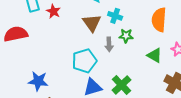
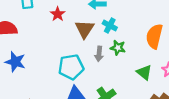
red star: (53, 11) -> (58, 14), moved
blue star: (38, 81) -> (15, 62), moved

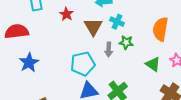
blue star: (15, 62) -> (29, 63), turned 30

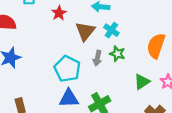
cyan pentagon: (83, 64) -> (67, 69), turned 30
green triangle: (153, 64) -> (142, 82), turned 42

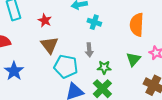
brown triangle: (85, 31) -> (49, 45), moved
green star: (117, 54) -> (104, 67), moved

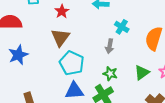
cyan cross: (94, 22) -> (122, 27), moved
gray arrow: (89, 50) -> (110, 46), moved

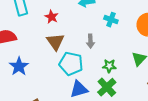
gray arrow: (110, 46) -> (90, 41), moved

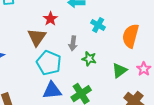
red star: (52, 17) -> (50, 19), moved
green star: (109, 66) -> (89, 59), moved

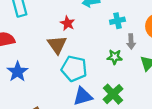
cyan cross: (98, 25) -> (117, 21), turned -32
gray arrow: (73, 43) -> (131, 42), moved

